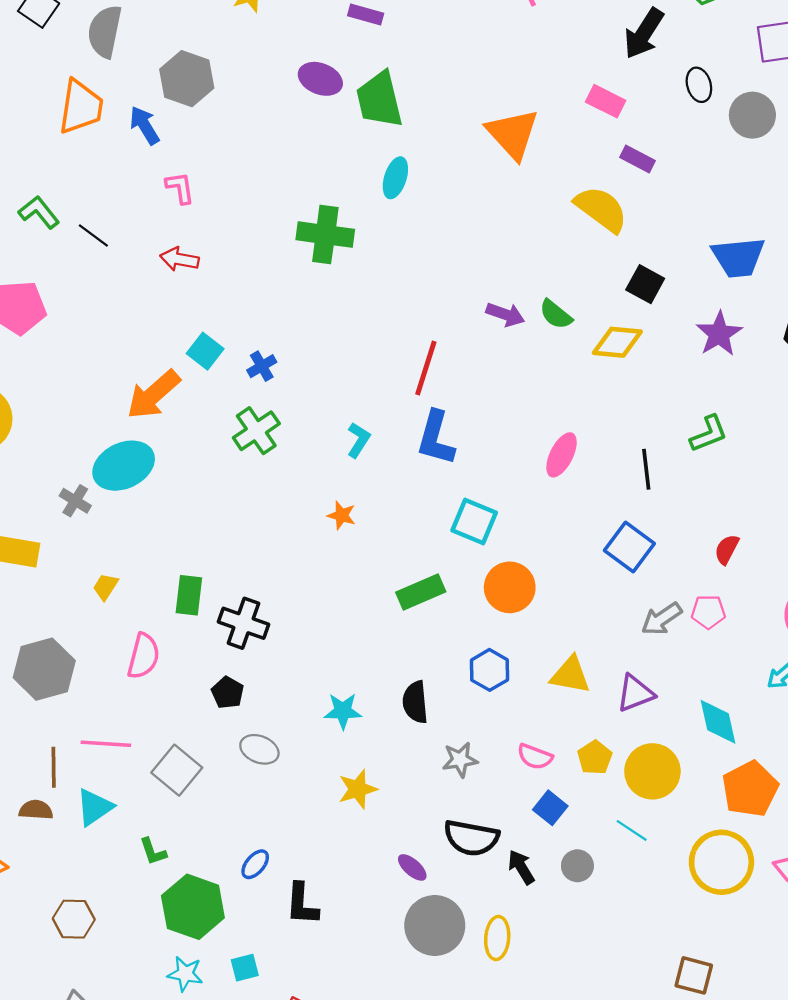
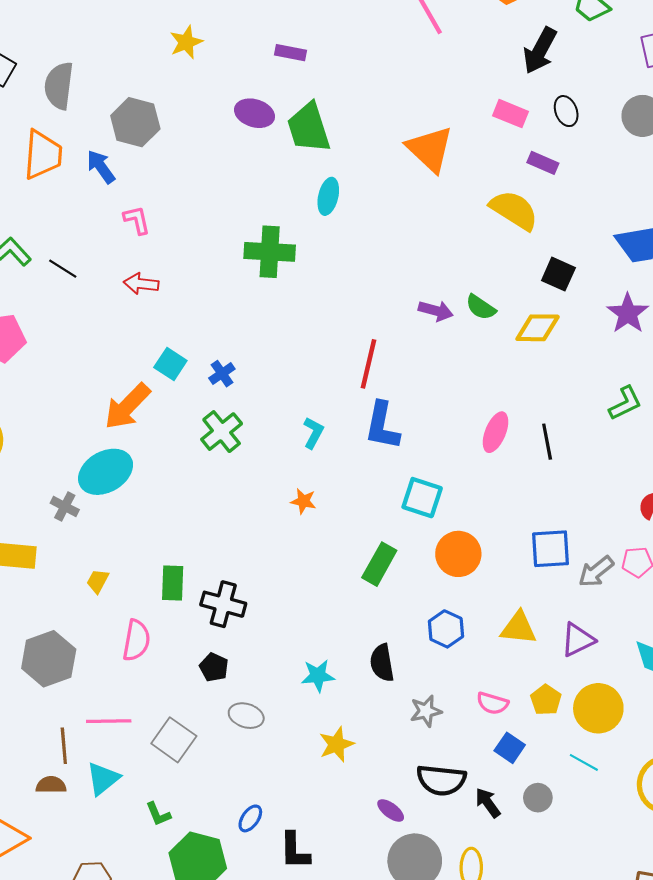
black ellipse: (699, 85) -> (566, 111), moved
black line: (646, 469) -> (547, 442), moved
blue square: (629, 547) -> (551, 549), moved, turned -36
green rectangle: (421, 592) -> (379, 564), turned -33

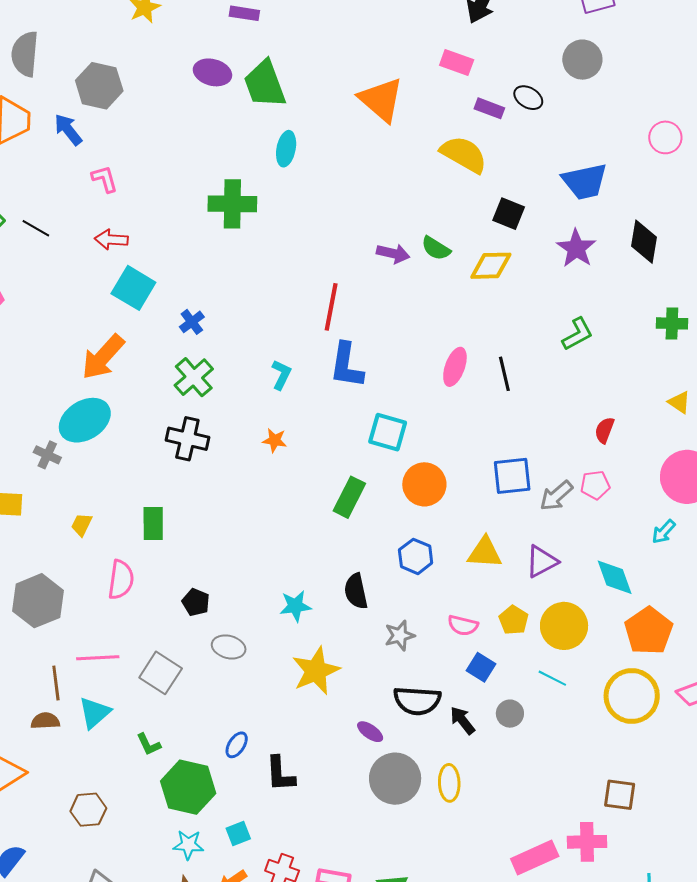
black ellipse: (566, 111) -> (528, 98), moved, turned -36
cyan square: (170, 364) -> (133, 288), moved, size x1.4
black cross: (223, 604) -> (187, 439), moved
yellow star: (337, 744) -> (316, 671), size x1.4

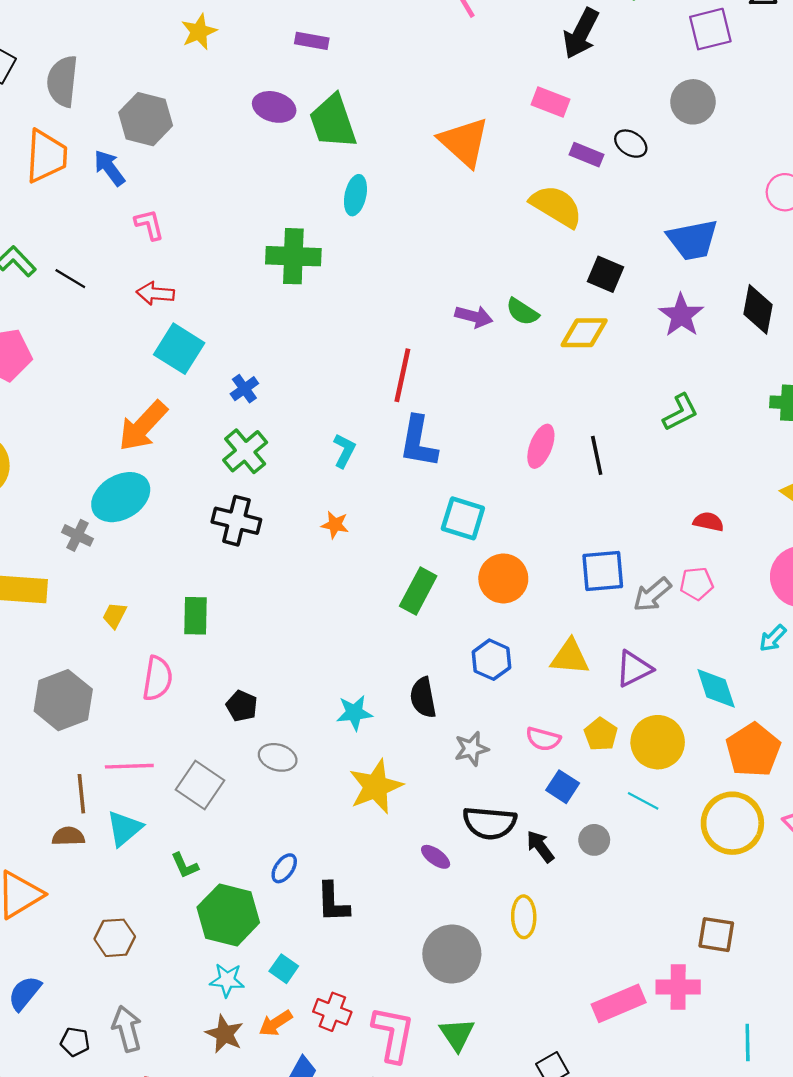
red semicircle: (605, 430) -> (708, 522), turned 80
gray circle: (395, 779) -> (452, 954), moved
cyan square: (238, 834) -> (284, 969), turned -35

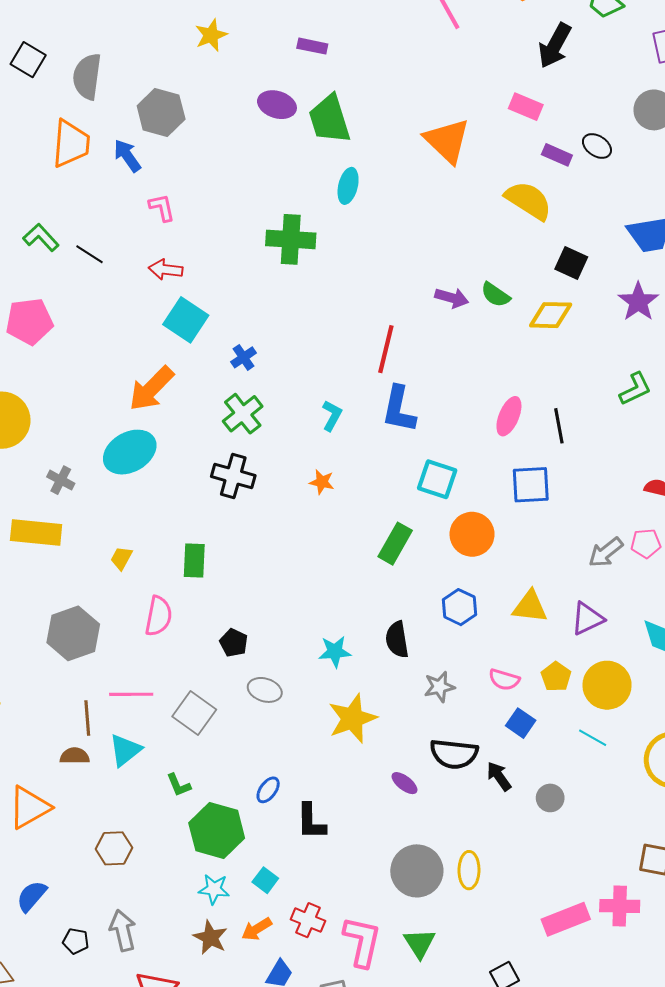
gray cross: (77, 535) -> (61, 480), moved
blue square: (603, 571) -> (531, 485), moved
gray circle: (594, 840) -> (550, 798), moved
yellow ellipse: (524, 917) -> (469, 870), moved

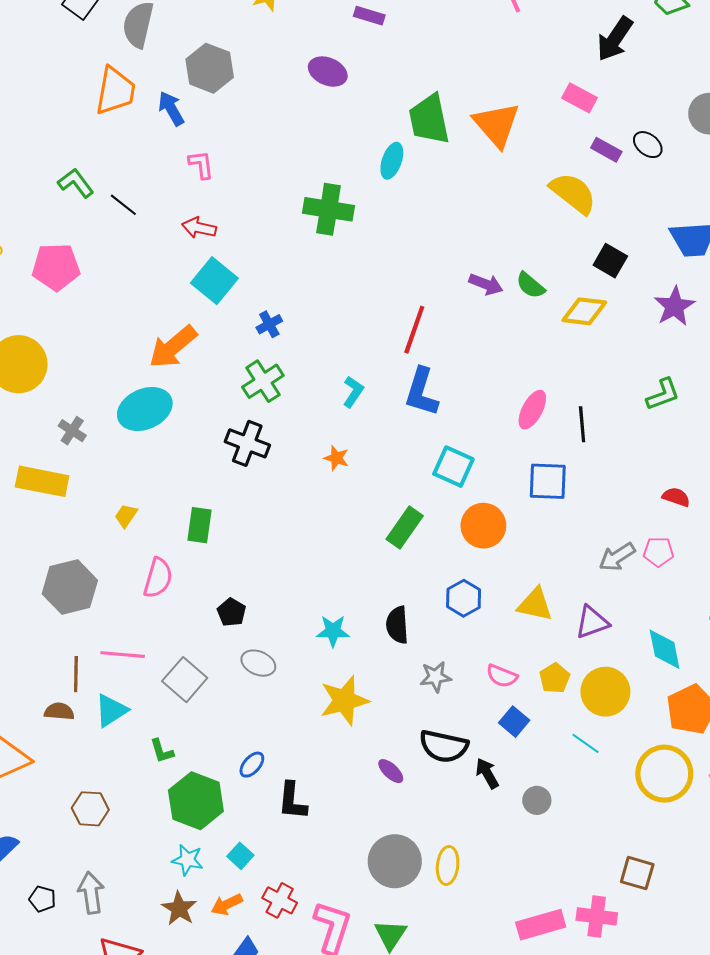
green trapezoid: (329, 119) -> (429, 119), moved

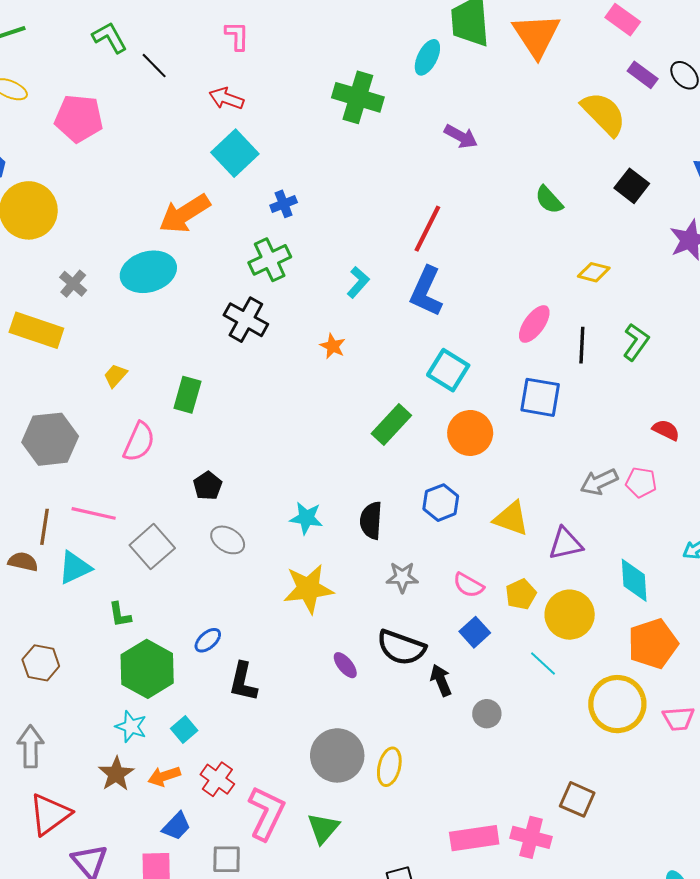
purple arrow: (486, 284) -> (461, 136), moved
yellow diamond: (584, 311) -> (594, 272), moved, size x0.7
green L-shape: (663, 394) -> (636, 342), moved, turned -42

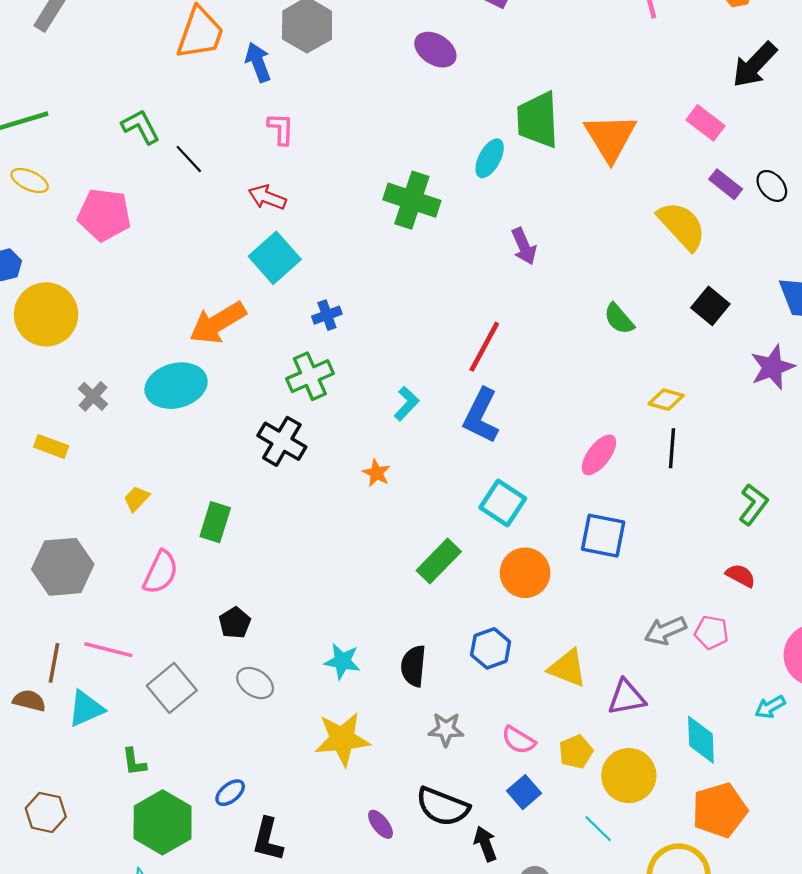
purple arrow: (461, 136) -> (524, 246), turned 36
yellow rectangle: (36, 330) -> (51, 446), size x0.6
green L-shape: (636, 342) -> (753, 505), moved
black line: (582, 345) -> (672, 448), moved

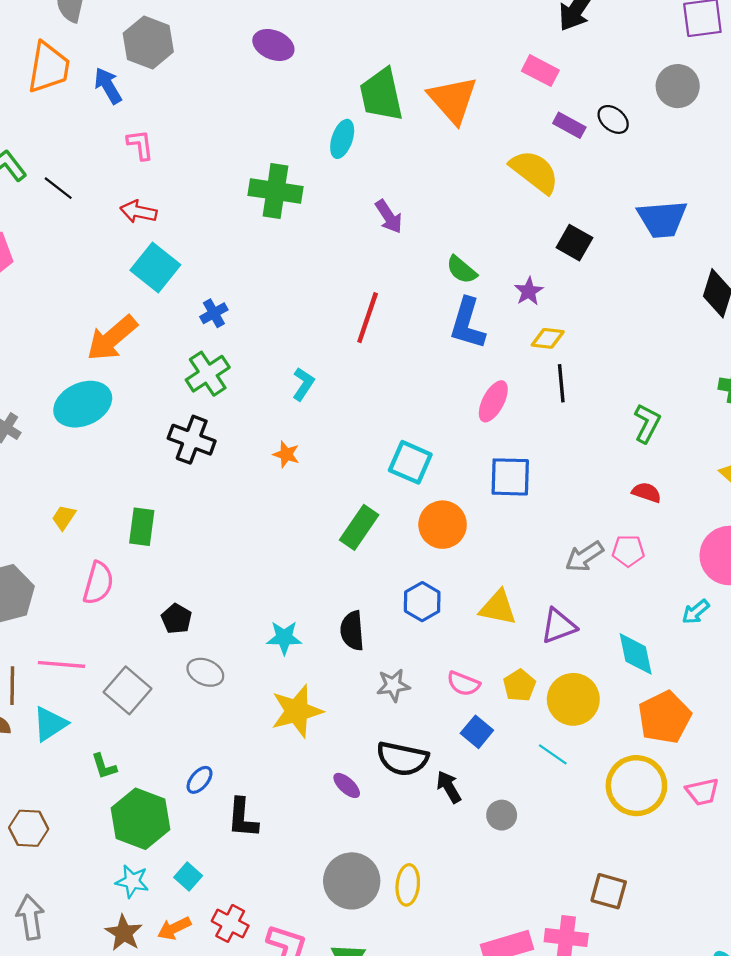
green semicircle: (619, 319) -> (462, 270), moved
purple star: (772, 367) -> (529, 291), moved, size x0.7
blue L-shape: (481, 416) -> (467, 324), moved

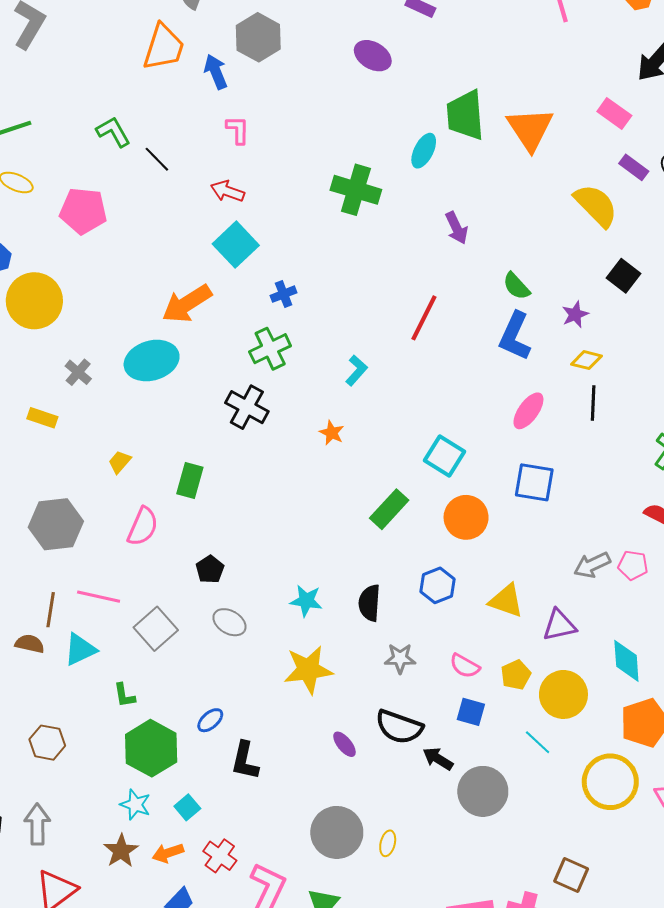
blue square: (477, 732) -> (471, 712), turned -32
black arrow: (449, 787) -> (438, 759), turned -36
gray circle: (502, 815) -> (483, 791), size x1.8
yellow ellipse: (408, 885) -> (388, 843), size x0.7

